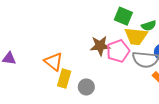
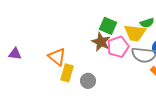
green square: (123, 16) -> (108, 26), moved
brown star: (100, 46) -> (101, 42), turned 30

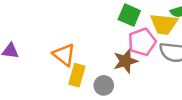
brown star: (101, 42) -> (125, 61), moved, turned 30

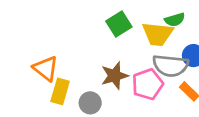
green square: (129, 15) -> (119, 24), turned 35
pink pentagon: (142, 42) -> (148, 84), moved

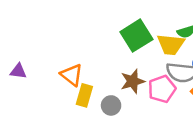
green square: (119, 24) -> (136, 36), size x1.4

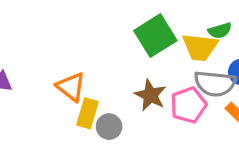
brown star: (133, 81) -> (150, 95), turned -30
gray circle: (111, 105) -> (109, 127), moved

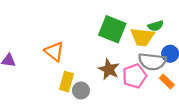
green square: (155, 36) -> (112, 29), turned -36
orange triangle: (71, 87) -> (54, 51), moved

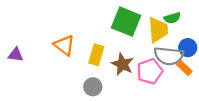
yellow trapezoid: (142, 37) -> (158, 30), turned -100
yellow rectangle: (66, 82) -> (96, 55), moved
orange rectangle: (167, 82) -> (184, 68), moved

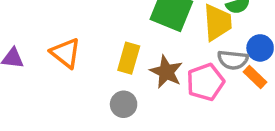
orange triangle: (64, 45) -> (66, 53), moved
gray semicircle: (169, 56) -> (233, 60), size x0.7

